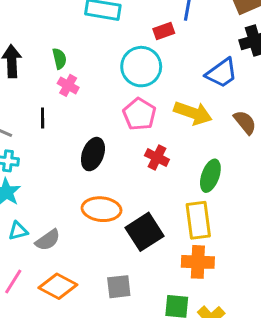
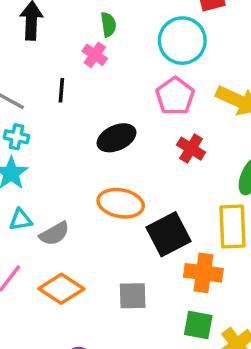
green semicircle: (59, 59) -> (108, 25), moved
black ellipse: (93, 154) -> (117, 138), turned 40
orange cross: (198, 262) -> (203, 273), moved

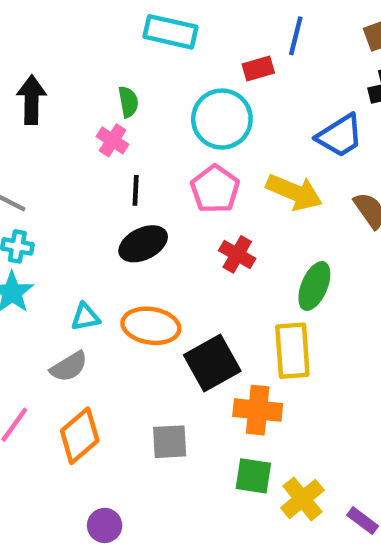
black line: (61, 90) -> (136, 190), moved
cyan triangle: (21, 220) -> (85, 317), moved
orange diamond: (61, 289) -> (80, 436), turned -72

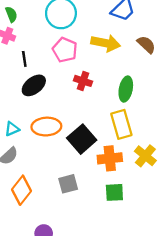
yellow cross: (302, 499) -> (145, 156), moved

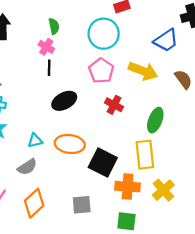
black line: (24, 59) -> (49, 68), moved
black square: (82, 139) -> (103, 162), turned -32

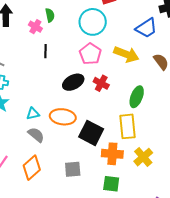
pink cross: (46, 47) -> (35, 27), moved
black ellipse: (64, 101) -> (73, 82), moved
gray semicircle: (27, 167) -> (36, 135), moved, turned -108

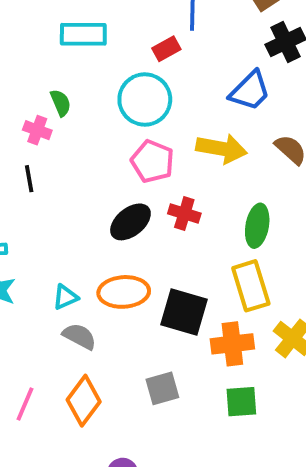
black line: (45, 51) -> (29, 179), moved

